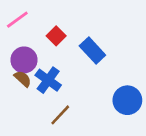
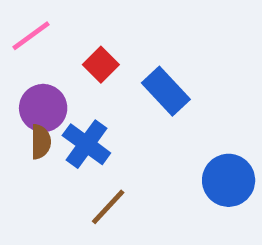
brown semicircle: (23, 79) -> (41, 142), turned 48

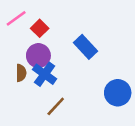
red square: (101, 65) -> (40, 28), moved
purple circle: (43, 108) -> (38, 56), moved

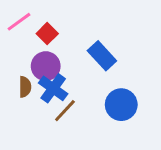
blue circle: (118, 93) -> (121, 105), moved
brown line: (56, 106) -> (65, 111), moved

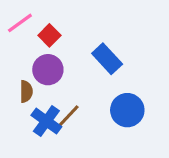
blue cross: (53, 88) -> (46, 121), moved

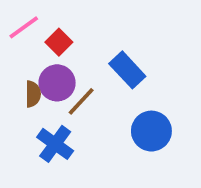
brown semicircle: (26, 91) -> (33, 94), moved
brown line: (68, 116) -> (81, 101), moved

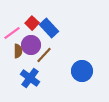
pink line: (24, 27) -> (12, 33), moved
blue rectangle: (127, 70) -> (49, 28), moved

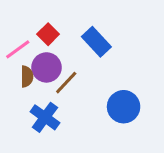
blue rectangle: (49, 28) -> (96, 42), moved

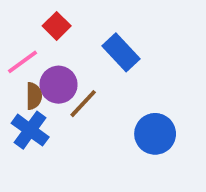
red square: (48, 34) -> (57, 26), moved
blue cross: (45, 117) -> (30, 130), moved

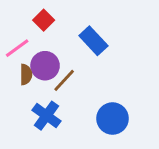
blue cross: (30, 130) -> (46, 116), moved
blue circle: (155, 134) -> (113, 119), moved

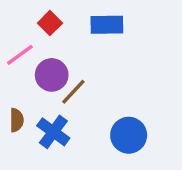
blue rectangle: (93, 41) -> (107, 25), moved, turned -48
brown semicircle: (26, 74) -> (17, 120), moved

